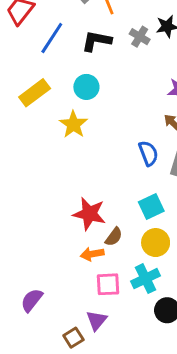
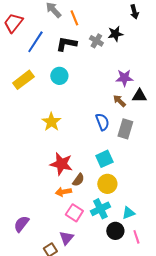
yellow star: (73, 124) -> (51, 122), moved
pink square: (108, 284) -> (74, 213), turned 36

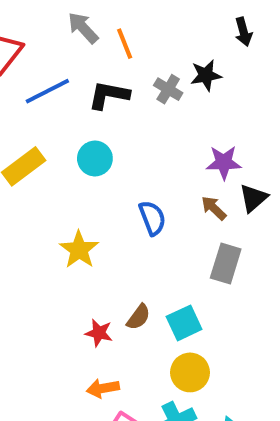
blue line: (35, 42) -> (47, 91), turned 30
black triangle: (139, 96) -> (253, 198), turned -42
blue semicircle: (102, 122) -> (152, 218), moved
red star: (61, 164) -> (99, 333), size x0.6
brown semicircle: (78, 180) -> (138, 317), moved

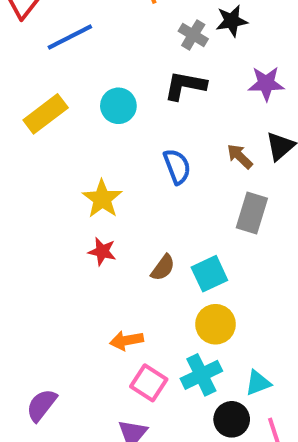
black L-shape: (109, 95) -> (185, 86), moved
purple star: (224, 162) -> (266, 84), moved
red star: (99, 333) -> (102, 251), moved

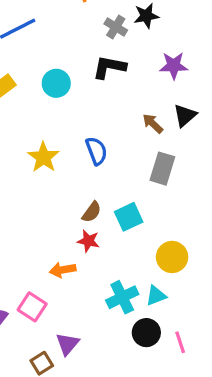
blue semicircle: (177, 166) -> (96, 151), moved
red star: (102, 251) -> (88, 241), moved
yellow circle: (215, 324) -> (172, 257), moved
pink square: (149, 383) -> (32, 307), moved
cyan triangle: (258, 383) -> (156, 296), moved

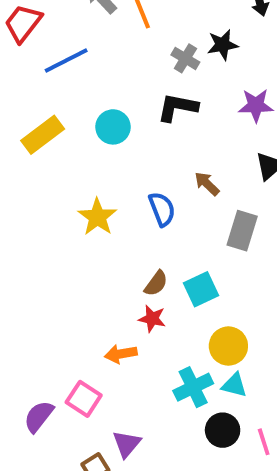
brown arrow: (153, 124) -> (207, 184), moved
yellow circle: (172, 257) -> (228, 346), moved
cyan triangle: (156, 296) -> (234, 385), turned 35

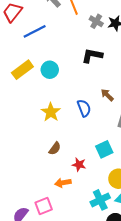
gray cross: (185, 58) -> (96, 21), moved
cyan circle: (113, 127) -> (50, 70), moved
brown semicircle: (156, 283) -> (55, 148), moved
pink square: (84, 399) -> (44, 206), turned 36

